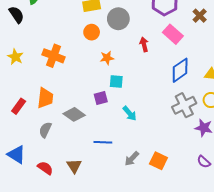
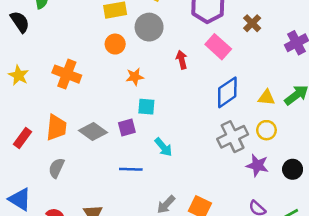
gray diamond: (74, 114) -> (93, 131), moved
blue line: (103, 142) -> (131, 169), moved

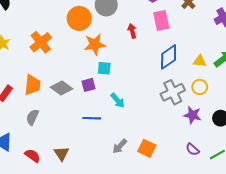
orange circle: (115, 44) -> (79, 18), size x1.5
pink rectangle: (218, 47) -> (161, 20), turned 36
orange cross: (67, 74) -> (41, 42), turned 30
orange star: (135, 77) -> (95, 44), size x1.5

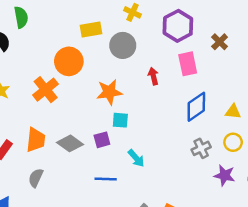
orange circle: (79, 18) -> (69, 61), moved
gray cross: (173, 92) -> (201, 148), size x0.7

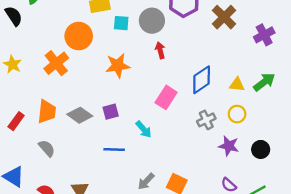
brown cross: (220, 42) -> (224, 17), size x1.5
gray circle: (123, 45) -> (152, 21), moved
pink rectangle: (188, 64) -> (166, 97), moved, turned 45
cyan square: (120, 120) -> (121, 23), moved
gray semicircle: (36, 178) -> (47, 148), turned 114

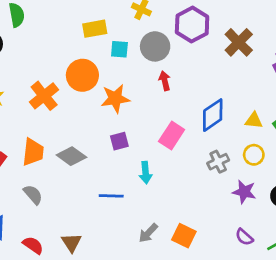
orange circle: (79, 36) -> (82, 75), moved
purple square: (111, 112) -> (119, 141), moved
cyan arrow: (144, 129) -> (145, 173), turned 36

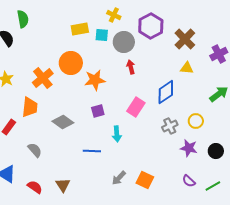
cyan square: (119, 49) -> (102, 35), moved
yellow triangle: (254, 120) -> (187, 68), moved
orange trapezoid: (33, 152) -> (30, 107), moved

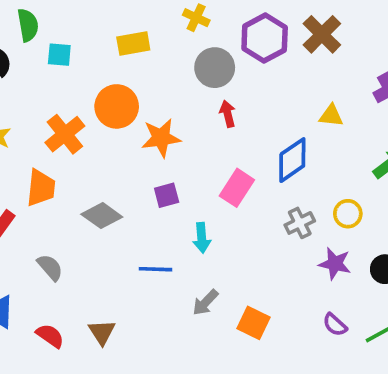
cyan square: (102, 35) -> (59, 55), moved
brown cross: (185, 39) -> (322, 34), moved
gray arrow: (119, 178) -> (205, 302), moved

